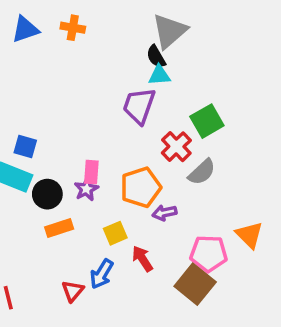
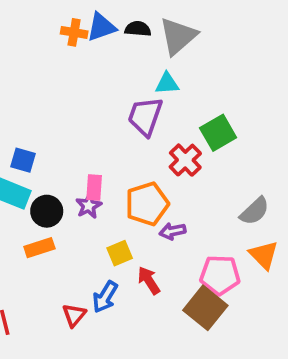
blue triangle: (25, 29) -> (101, 27), moved
black semicircle: (156, 57) -> (138, 29), moved, turned 125
gray semicircle: (202, 172) -> (255, 211), moved
orange rectangle: (59, 228) -> (39, 248), moved

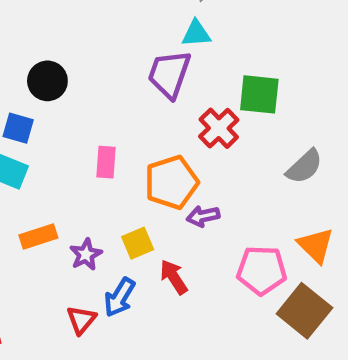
green square: (218, 133) -> (259, 94), turned 36
purple star: (89, 206) -> (86, 254), moved
black circle: (47, 211) -> (47, 81), moved
gray semicircle: (255, 211) -> (304, 167), moved
brown square: (205, 308) -> (304, 311), moved

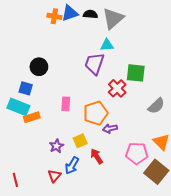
orange rectangle: (38, 236) -> (32, 117), moved

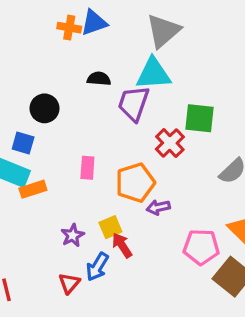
black semicircle: (90, 14) -> (99, 79), moved
cyan triangle: (107, 45) -> (153, 74), size x1.6
red arrow: (97, 156) -> (122, 245), moved

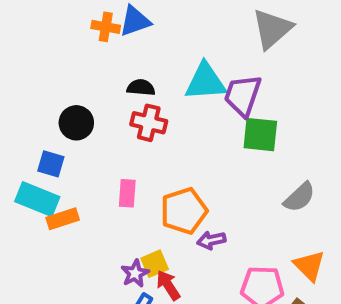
gray triangle: (163, 31) -> (272, 29), moved
purple trapezoid: (134, 103) -> (243, 95), moved
red cross: (170, 143) -> (149, 123), moved, turned -32
purple star: (73, 235) -> (135, 273), moved

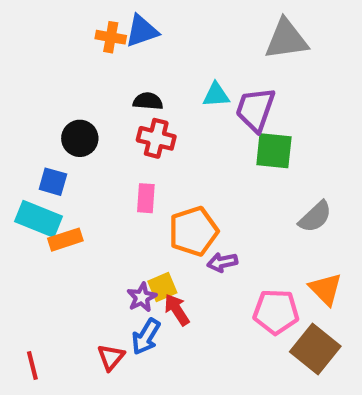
gray triangle: (272, 29) -> (286, 39), turned 33
cyan triangle: (205, 82) -> (216, 95), size x0.6
pink rectangle: (127, 193) -> (146, 198), moved

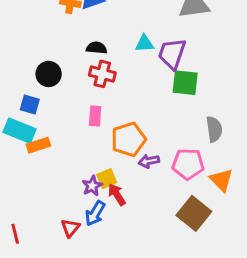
gray semicircle: (315, 217) -> (214, 129), turned -55
pink pentagon: (276, 312) -> (188, 164), moved
brown square: (315, 349) -> (194, 213), moved

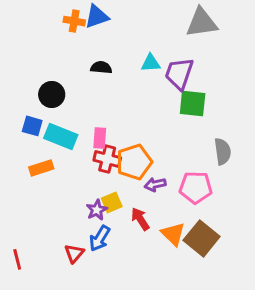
red cross: (102, 74) -> (107, 159), moved
cyan rectangle: (20, 131) -> (61, 136), moved
orange triangle: (221, 180) -> (173, 234), moved
red arrow: (117, 195) -> (140, 219), moved

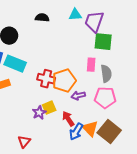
pink rectangle: (100, 138) -> (91, 65), moved
gray semicircle: (223, 151) -> (106, 74), moved
blue arrow: (100, 238) -> (76, 132), moved

